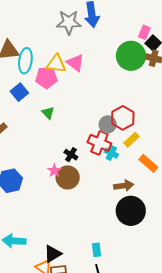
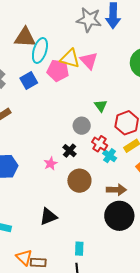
green triangle: (48, 113) -> (101, 106), moved
gray circle: (108, 124) -> (82, 126), moved
red cross: (99, 143) -> (100, 144), size x0.7
brown circle: (68, 177) -> (79, 181), moved
black triangle: (53, 254) -> (48, 217), moved

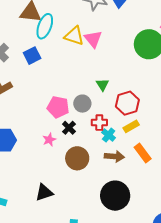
pink pentagon: (58, 71) -> (58, 107), moved
red cross: (100, 144) -> (99, 123), turned -35
brown arrow: (116, 190) -> (114, 156), moved

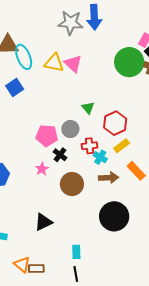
cyan ellipse: (45, 26) -> (24, 57), turned -35

